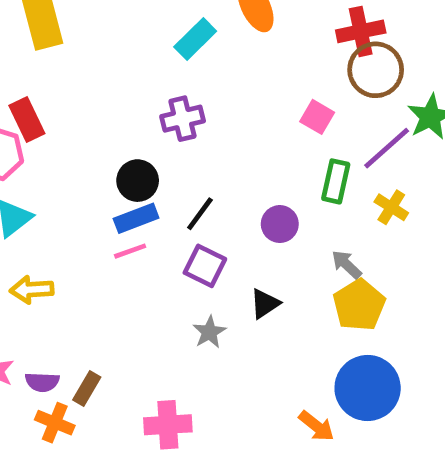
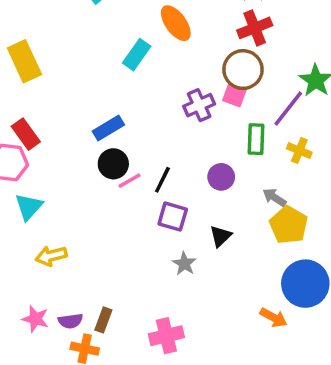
brown circle: (376, 70) -> (243, 70), moved
purple cross: (183, 119) -> (199, 105), moved
blue rectangle: (136, 218) -> (108, 128), moved
pink line: (130, 251) -> (130, 181), moved

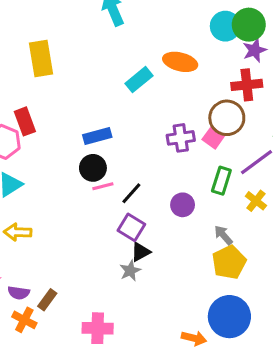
orange ellipse: (176, 23) -> (180, 62), turned -56
black triangle: (221, 236) -> (141, 252), moved
orange arrow: (273, 318) -> (194, 338), turned -30

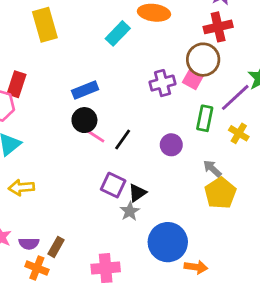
yellow rectangle: (41, 59) -> (45, 25), moved
red rectangle: (25, 121) -> (16, 84), turned 45
pink line: (103, 186) -> (96, 136), turned 54
purple square: (131, 227) -> (113, 185), moved
blue circle: (229, 317) -> (168, 242), moved

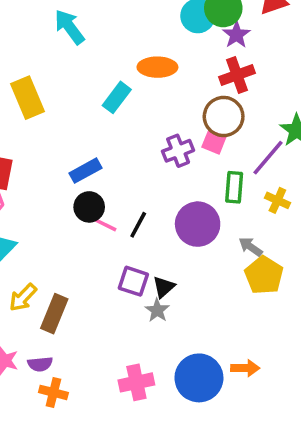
purple circle: (171, 145) -> (198, 224), size x1.6
yellow arrow: (21, 187) -> (23, 298), turned -35
blue circle: (168, 242) -> (199, 378), moved
brown rectangle: (56, 247) -> (54, 314), moved, size x1.5

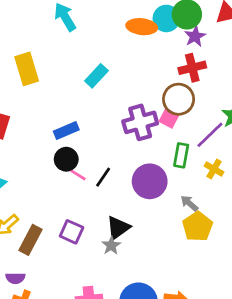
orange ellipse: (157, 67) -> (142, 27), moved
purple cross: (178, 151) -> (140, 122), size x1.4
purple square: (133, 281) -> (72, 232), moved
black triangle: (164, 287) -> (118, 228), size x1.4

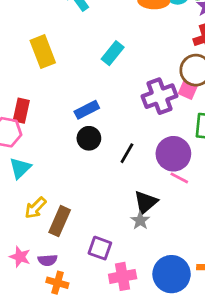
pink line: (77, 174) -> (179, 178), moved
purple square: (72, 232) -> (100, 248), moved

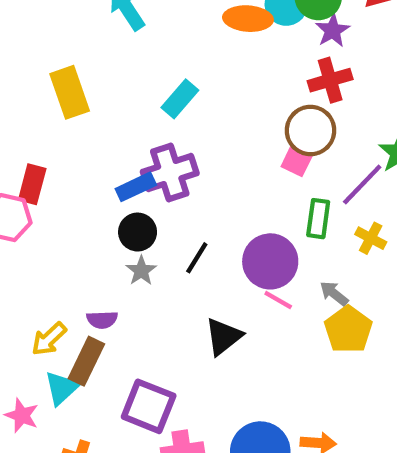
purple cross: (160, 96) -> (170, 173), moved
cyan triangle: (20, 168) -> (62, 388), moved
gray star: (140, 220) -> (141, 271), moved
purple square: (100, 248) -> (149, 406), size x1.4
purple semicircle: (48, 260) -> (102, 320), moved

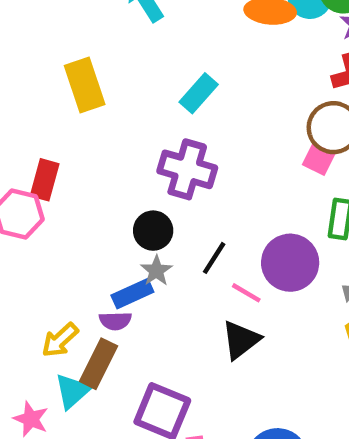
purple cross: (170, 173) -> (187, 169), turned 34
blue rectangle: (136, 187) -> (132, 294), moved
pink line: (278, 300) -> (246, 293), moved

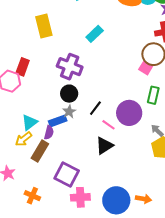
purple cross: (187, 169) -> (70, 67), moved
purple semicircle: (115, 321) -> (49, 132), turned -80
cyan triangle: (73, 391) -> (29, 122), moved

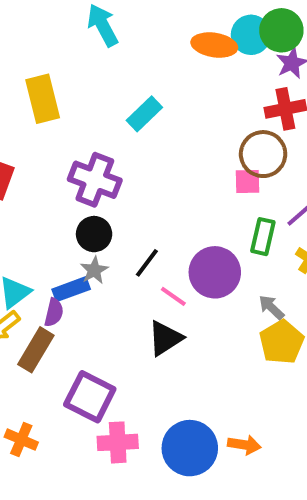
pink square: (146, 68) -> (248, 181), turned -32

